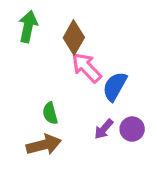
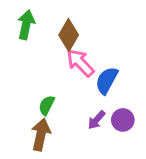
green semicircle: (50, 113) -> (47, 105), turned 42
brown arrow: (44, 145) -> (41, 135), turned -64

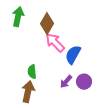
green semicircle: (47, 105) -> (32, 72), turned -32

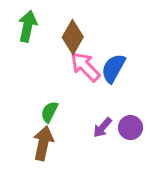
blue semicircle: (73, 55) -> (113, 68), moved
green semicircle: (32, 72) -> (49, 112), turned 32

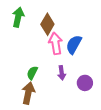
pink arrow: (85, 67) -> (56, 43), turned 35
purple arrow: (102, 128) -> (62, 73), moved, turned -48

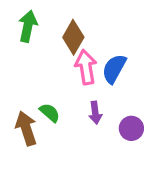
green semicircle: (32, 73) -> (50, 113), turned 104
brown arrow: (28, 93) -> (26, 128), moved, turned -30

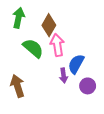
blue semicircle: (114, 69) -> (76, 64), moved
green semicircle: (50, 113) -> (33, 48), moved, size x1.5

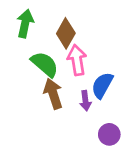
brown arrow: (17, 86) -> (53, 94), moved
purple circle: (88, 86) -> (109, 134), moved

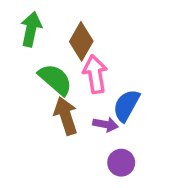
purple arrow: (85, 101) -> (106, 125), turned -72
purple circle: (109, 134) -> (121, 163), moved

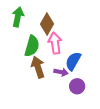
green semicircle: (55, 79) -> (32, 46), turned 65
purple circle: (121, 163) -> (77, 86), moved

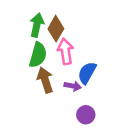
green arrow: (18, 17) -> (37, 25), moved
purple circle: (77, 86) -> (86, 115), moved

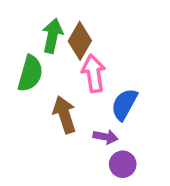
green semicircle: (38, 55) -> (30, 73), moved
purple arrow: (73, 86) -> (106, 137), moved

